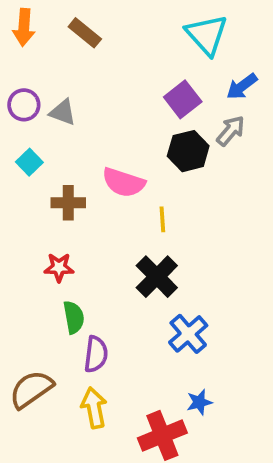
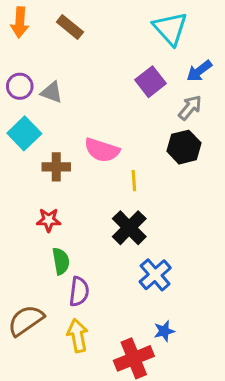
black hexagon: (188, 151) -> (184, 147), moved
cyan square: (29, 162) -> (24, 133), size x1.5

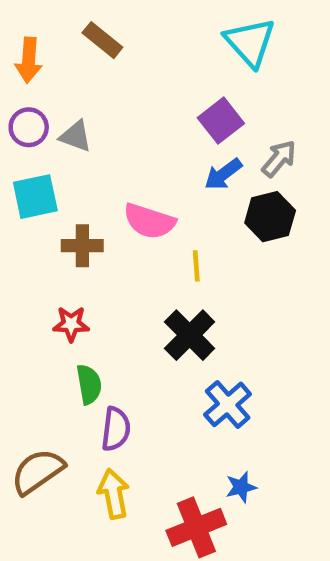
orange arrow: (20, 22) -> (29, 60), moved
blue arrow: (199, 71) -> (223, 174), moved
cyan square: (24, 133) -> (35, 197), turned 32

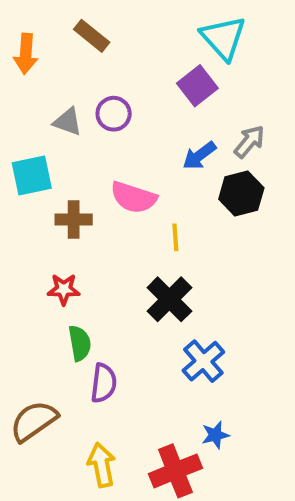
purple square: (221, 121) -> (197, 86), moved
purple circle: (29, 127) -> (114, 114), moved
yellow arrow: (114, 494) -> (102, 465), moved

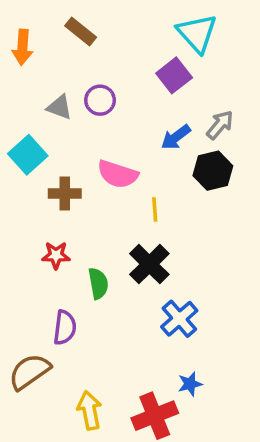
cyan square: (32, 176) -> (28, 155), turned -30
green semicircle: (80, 343) -> (98, 283), moved
purple semicircle: (104, 383) -> (65, 328), moved

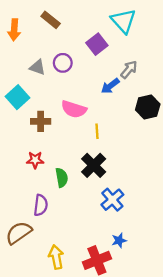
purple square: (174, 75) -> (97, 44), moved
gray arrow: (220, 125) -> (129, 69), moved
black hexagon: (213, 171) -> (148, 107), moved

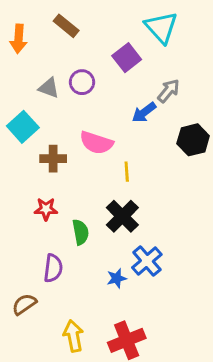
brown semicircle: (19, 233) -> (24, 304), size x0.7
blue star: (119, 240) -> (117, 278), moved

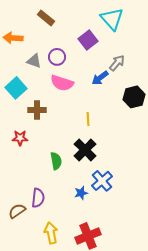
orange arrow: (19, 39) -> (13, 38), moved, turned 90
pink semicircle: (96, 143) -> (62, 83), moved
red star: (46, 209) -> (20, 138), moved
purple semicircle: (53, 268) -> (38, 198), moved

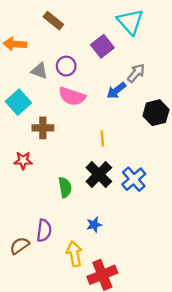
blue cross: (102, 181) -> (134, 179), moved
yellow arrow: (51, 233) -> (74, 254), moved

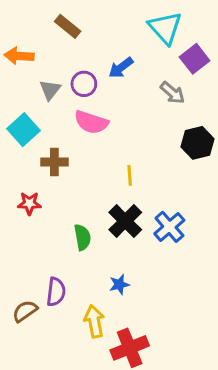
purple square: (102, 46) -> (195, 59), moved
gray triangle: (39, 71) -> (50, 90), turned 48
gray arrow: (136, 73) -> (172, 93), turned 90
blue arrow: (116, 91) -> (121, 68), moved

